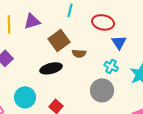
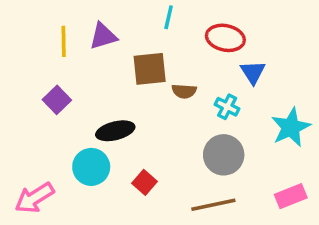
brown square: (59, 40) -> (150, 69), turned 30
cyan cross: (111, 66) -> (227, 107), moved
black ellipse: (51, 68) -> (115, 131), moved

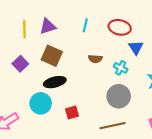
cyan line: (169, 17) -> (85, 25), moved
brown square: (150, 69) -> (52, 56), moved, turned 30
red square: (145, 182) -> (72, 112), turned 32

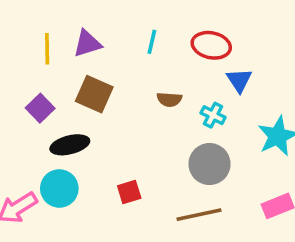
black ellipse: (55, 82) -> (70, 145), moved
cyan circle: (41, 103) -> (59, 188), moved

